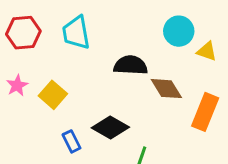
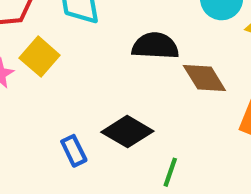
yellow square: (53, 95) -> (40, 57), moved

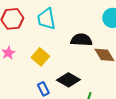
yellow square: (40, 57) -> (40, 57), moved

